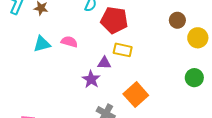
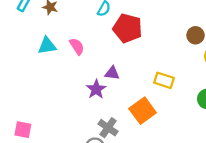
pink semicircle: (69, 42) -> (77, 46), turned 35
yellow rectangle: (123, 50) -> (164, 80), moved

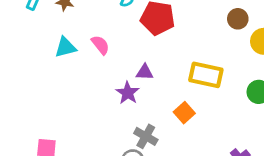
yellow rectangle: (164, 80) -> (206, 75), size x1.4
orange square: (143, 111) -> (184, 113), size x0.7

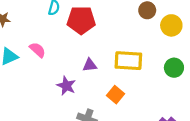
purple triangle: (145, 72) -> (90, 65), moved

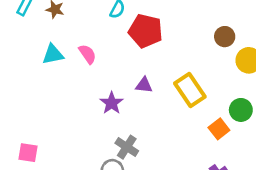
yellow rectangle: (128, 61) -> (190, 90), turned 40
orange square: (116, 95) -> (219, 129), moved

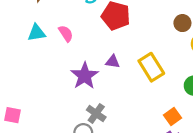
purple star: (112, 103) -> (85, 76), size x1.4
orange square: (219, 129) -> (173, 116), moved

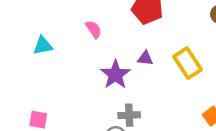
cyan triangle: (37, 33) -> (43, 46), moved
gray cross: (96, 113) -> (129, 115), turned -36

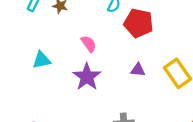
purple star: (115, 75) -> (87, 77), moved

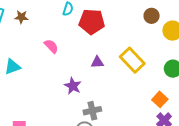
purple star: (87, 77) -> (73, 86), moved, size x0.7

